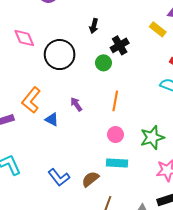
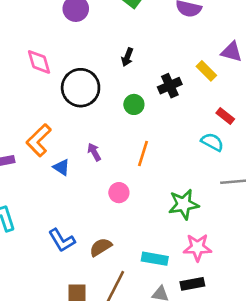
black cross: (120, 45) -> (170, 86), moved
pink circle: (116, 135) -> (119, 193), moved
cyan rectangle: (117, 163) -> (155, 259), moved

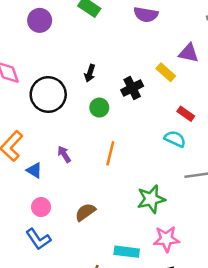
black arrow: (127, 57) -> (90, 73), moved
pink circle: (119, 193) -> (41, 207), moved
brown semicircle: (101, 247) -> (85, 212), moved

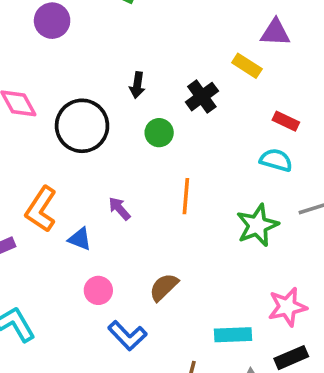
green star: (151, 199) -> (257, 225), moved
blue L-shape: (38, 239) -> (127, 336), moved

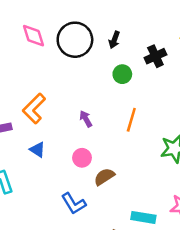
black circle: (82, 126) -> (75, 40), moved
blue triangle: (80, 239) -> (37, 150), moved
pink circle: (98, 290) -> (82, 158), moved

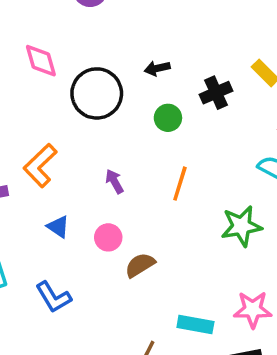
black circle: (75, 40) -> (97, 93), moved
black arrow: (114, 40) -> (157, 68), turned 56
blue triangle: (37, 150) -> (58, 227), moved
blue L-shape: (74, 204) -> (53, 297), moved

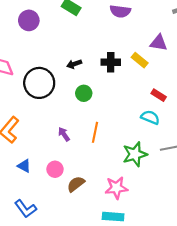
black cross: (216, 93) -> (111, 62), moved, turned 30
purple arrow: (114, 181) -> (64, 134), moved
pink star: (253, 310) -> (116, 188), moved

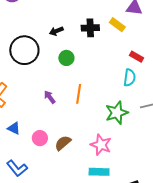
cyan semicircle: (150, 117) -> (130, 78), turned 78
pink circle: (55, 169) -> (40, 138), moved
pink star: (116, 188) -> (101, 145), turned 30

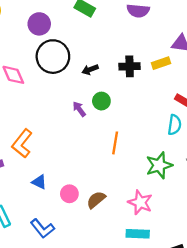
yellow rectangle: (117, 25) -> (161, 63), turned -56
black circle: (24, 50) -> (53, 57), moved
purple arrow: (50, 97) -> (79, 109), moved

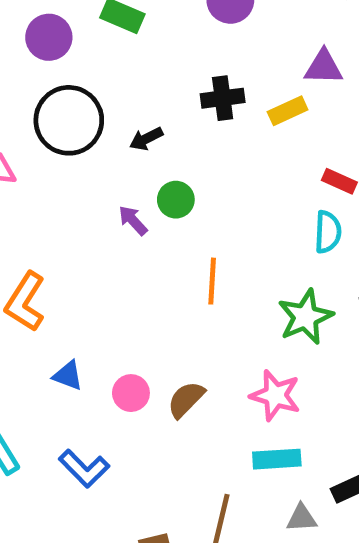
purple circle: (39, 24) -> (49, 37), moved
black cross: (130, 66) -> (223, 98), moved

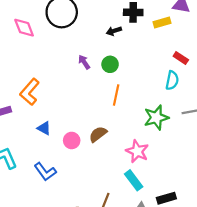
black arrow: (146, 139) -> (114, 31), moved
green circle: (176, 200) -> (110, 64), moved
brown semicircle: (186, 399) -> (98, 134), moved
cyan rectangle: (277, 459) -> (134, 180), turned 48

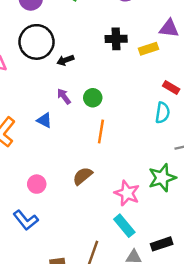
black arrow: (114, 31) -> (65, 60), moved
green star: (156, 118) -> (162, 178), moved
blue triangle: (44, 128) -> (44, 120), moved
pink circle: (72, 140) -> (37, 184), moved

